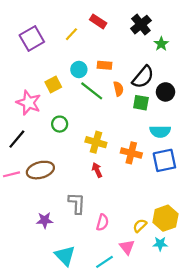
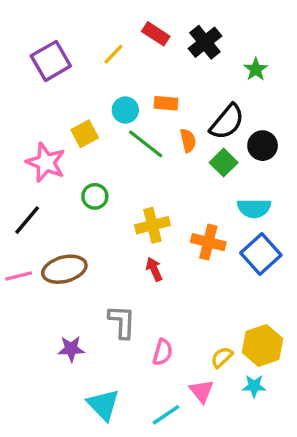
black cross: (141, 25) -> (205, 42), moved
green square: (141, 103) -> (224, 163), turned 35
yellow cross: (96, 142) -> (152, 225), turned -30
blue square: (164, 160) -> (261, 254), turned -30

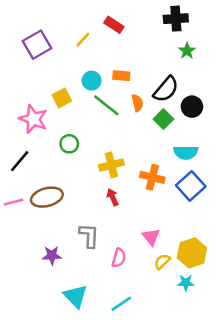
black cross: (205, 42) -> (176, 19), moved, turned 35
pink triangle: (202, 391) -> (151, 237), moved

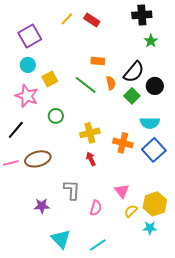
yellow line: (83, 40) -> (67, 19), moved
cyan circle: (92, 81) -> (28, 65), moved

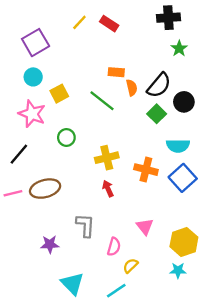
orange semicircle: (111, 83) -> (132, 88), moved
yellow semicircle: (131, 211) -> (130, 266), moved

